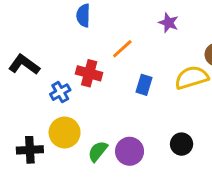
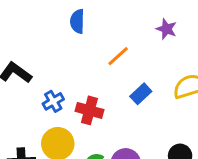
red cross: (89, 73) -> (89, 110), moved
blue rectangle: (144, 85) -> (141, 94), turned 30

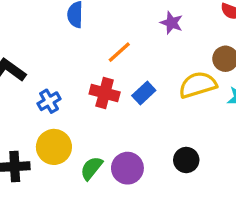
red cross: (89, 110) -> (105, 93), moved

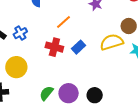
blue cross: (49, 101) -> (20, 33), moved
yellow circle: (54, 147) -> (16, 67), moved
black circle: (186, 160) -> (95, 95), moved

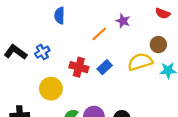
orange line: (63, 22) -> (99, 34), moved
yellow circle: (16, 67) -> (51, 89), moved

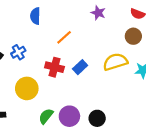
purple star: (123, 21) -> (98, 13), moved
orange line: (99, 34) -> (64, 37), moved
brown circle: (158, 45) -> (133, 36), moved

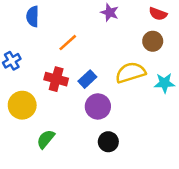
purple circle: (69, 116) -> (98, 106), moved

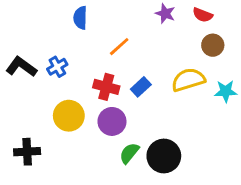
red semicircle: (158, 14) -> (203, 15), moved
purple circle: (98, 106) -> (112, 121), moved
green semicircle: (46, 139) -> (129, 153), moved
black circle: (108, 142) -> (164, 156), size x1.5

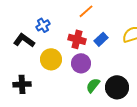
black L-shape: (21, 67) -> (24, 40), moved

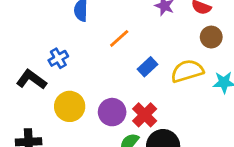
red cross: (77, 39) -> (145, 115), moved, turned 30
blue rectangle: (101, 39) -> (147, 67), moved

